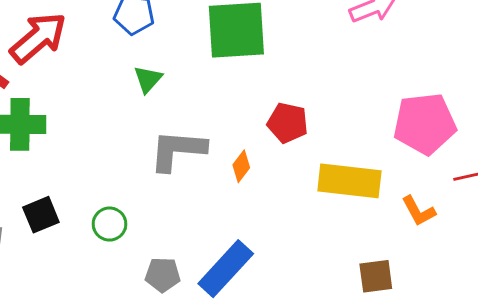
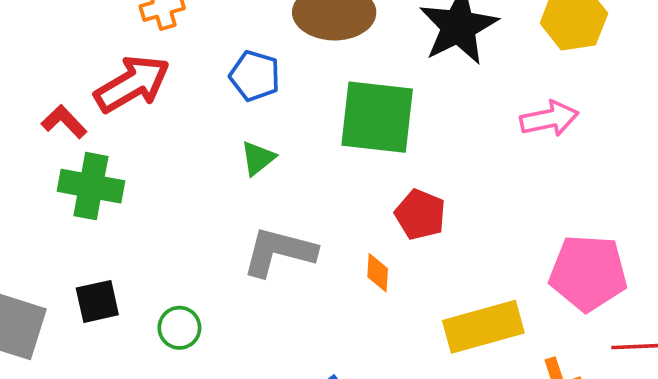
red pentagon: (288, 123) -> (420, 215), moved
orange diamond: (241, 166) -> (378, 273), moved, turned -44
yellow rectangle: (349, 181) -> (483, 327), turned -32

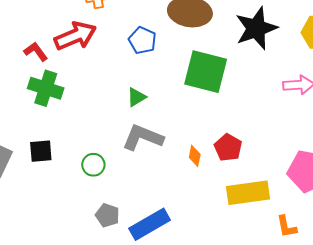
green triangle: (258, 158) -> (136, 97), moved
red pentagon: (420, 215) -> (228, 148), moved
green circle: (179, 328) -> (93, 165), moved

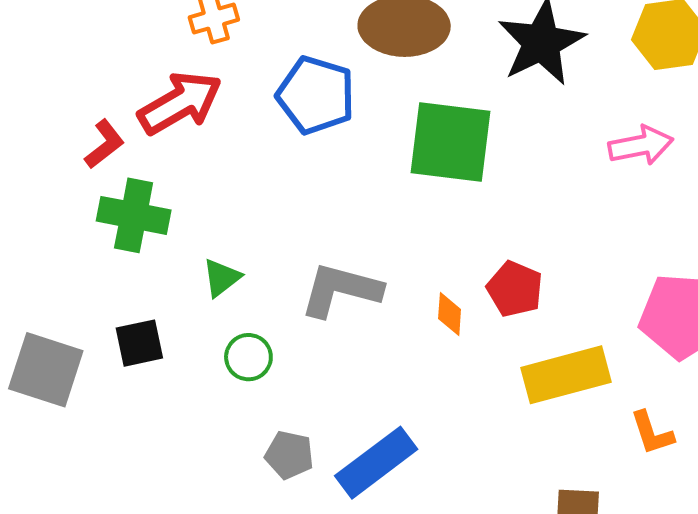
blue pentagon: (142, 40) -> (316, 95), size x1.4
red L-shape: (36, 51) -> (104, 144), turned 95
green triangle: (136, 97) -> (222, 278), moved

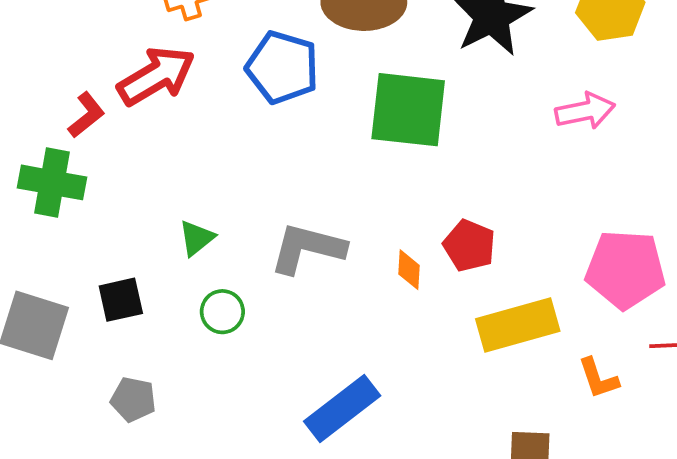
green cross: (134, 215) -> (52, 182), moved
gray pentagon: (289, 455) -> (133, 399), moved

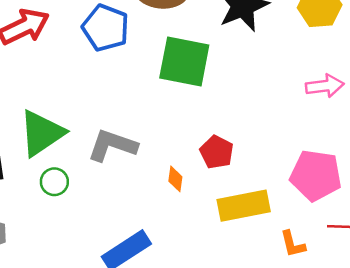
pink arrow: (585, 111) -> (325, 86), moved
green triangle: (197, 238) -> (42, 133), size x2.0
orange diamond: (409, 270) -> (175, 179), moved

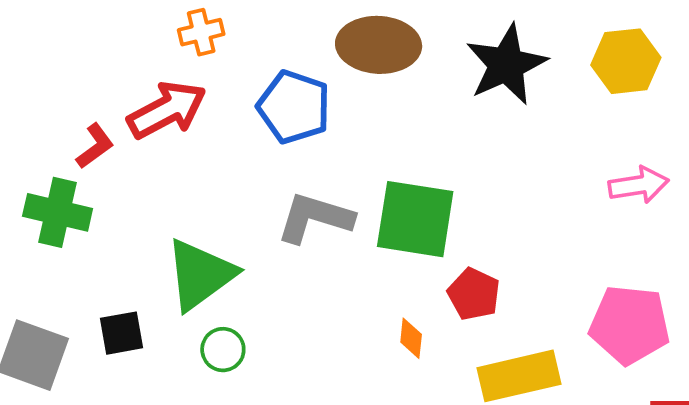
green square: (184, 61) -> (415, 219), moved
gray L-shape: (112, 145) -> (315, 218), moved

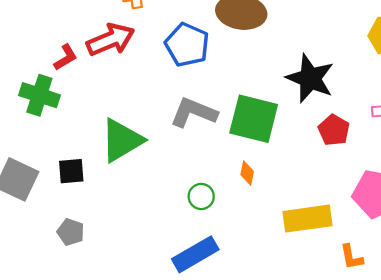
black star: (506, 65) -> (310, 78), moved, turned -30
red pentagon: (474, 294) -> (334, 130), moved
orange diamond: (411, 338) -> (247, 173), moved
green circle: (223, 350) -> (201, 196), moved

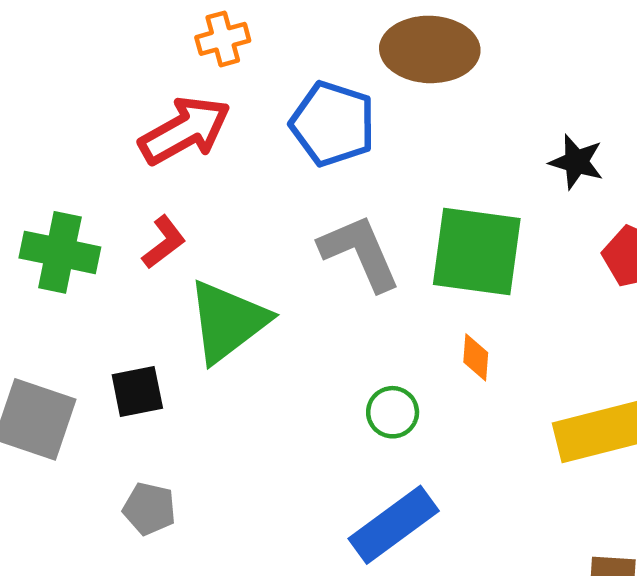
red L-shape: (66, 57) -> (164, 242), moved
black star: (310, 78) -> (576, 162), size x0.6
gray L-shape: (194, 112) -> (360, 252), turned 51

